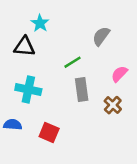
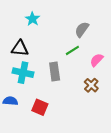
black triangle: (24, 47) -> (20, 48), moved
green line: (73, 62) -> (72, 50), moved
gray rectangle: (82, 89) -> (55, 72), moved

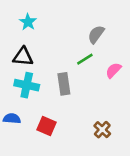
cyan star: (32, 19) -> (28, 22), moved
brown cross: (91, 85) -> (102, 130), moved

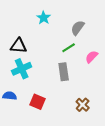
cyan star: (28, 22) -> (44, 18), moved
gray rectangle: (64, 84) -> (64, 72), moved
cyan cross: (27, 85) -> (22, 69), turned -36

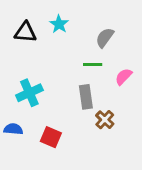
black triangle: (19, 46) -> (25, 32), moved
green line: (69, 48) -> (93, 64), turned 32
brown cross: (83, 105) -> (105, 120), moved

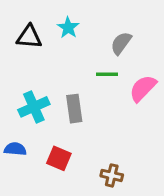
pink semicircle: (124, 77) -> (143, 88), size x1.4
gray rectangle: (86, 97) -> (74, 109), moved
brown cross: (105, 120) -> (112, 175), moved, turned -30

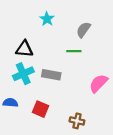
black triangle: (29, 37) -> (24, 49), moved
pink semicircle: (143, 88) -> (98, 83), moved
gray rectangle: (74, 109) -> (51, 75), turned -72

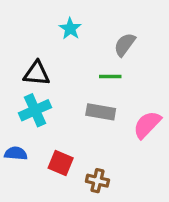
gray rectangle: (51, 75) -> (101, 112), moved
brown cross: (77, 121) -> (97, 181), moved

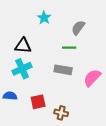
red square: (61, 163) -> (38, 102), turned -35

